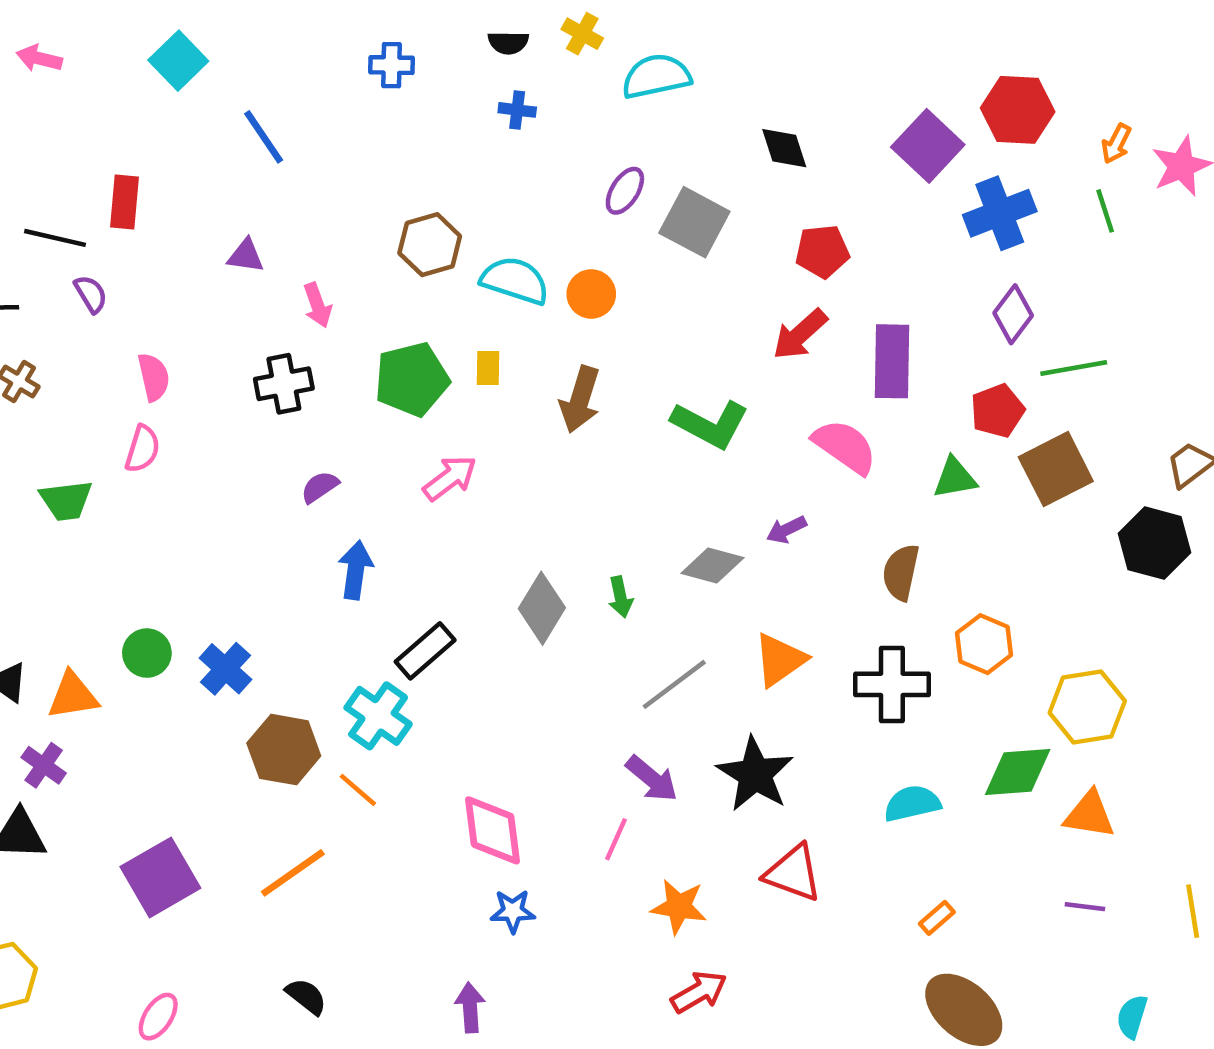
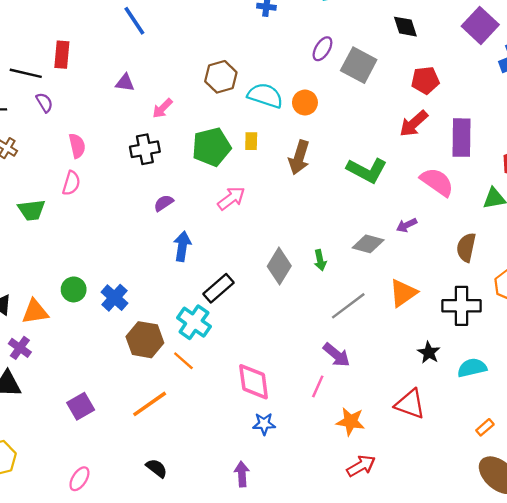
pink arrow: (317, 305) -> (162, 108), turned 65
black star: (755, 774) -> (429, 353), moved, size x0.6
purple square: (160, 877) -> (81, 406), size x0.7

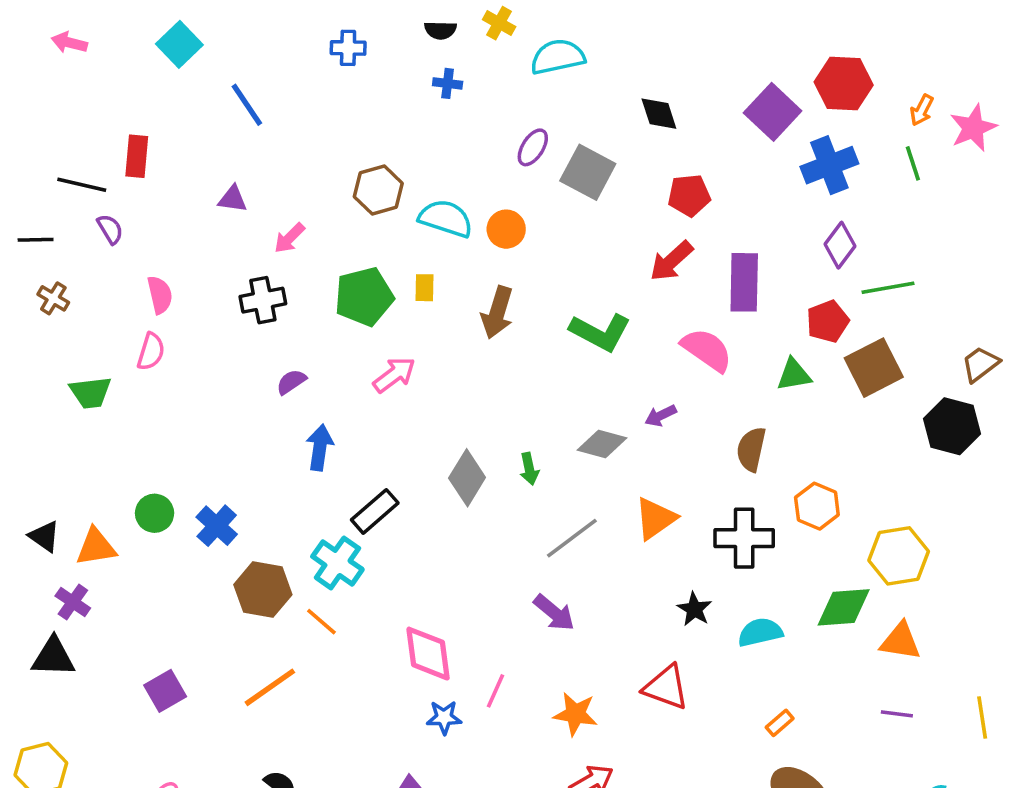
pink line: (318, 386) -> (496, 691), moved

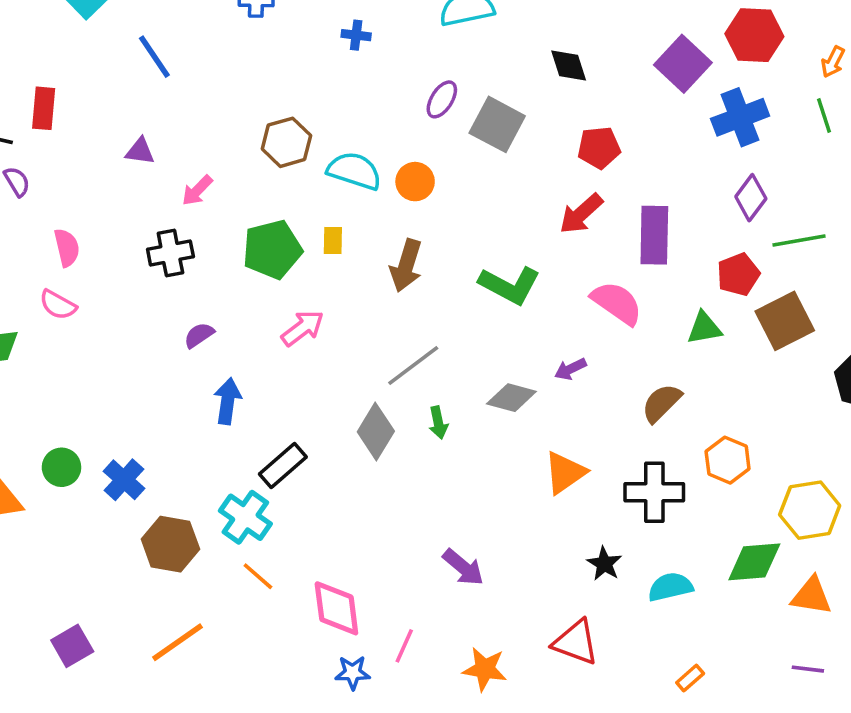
pink semicircle: (151, 352) -> (58, 305), turned 102
brown semicircle: (751, 449) -> (661, 403), turned 33
gray line: (572, 538) -> (413, 365), moved
orange line: (321, 622) -> (258, 576), moved

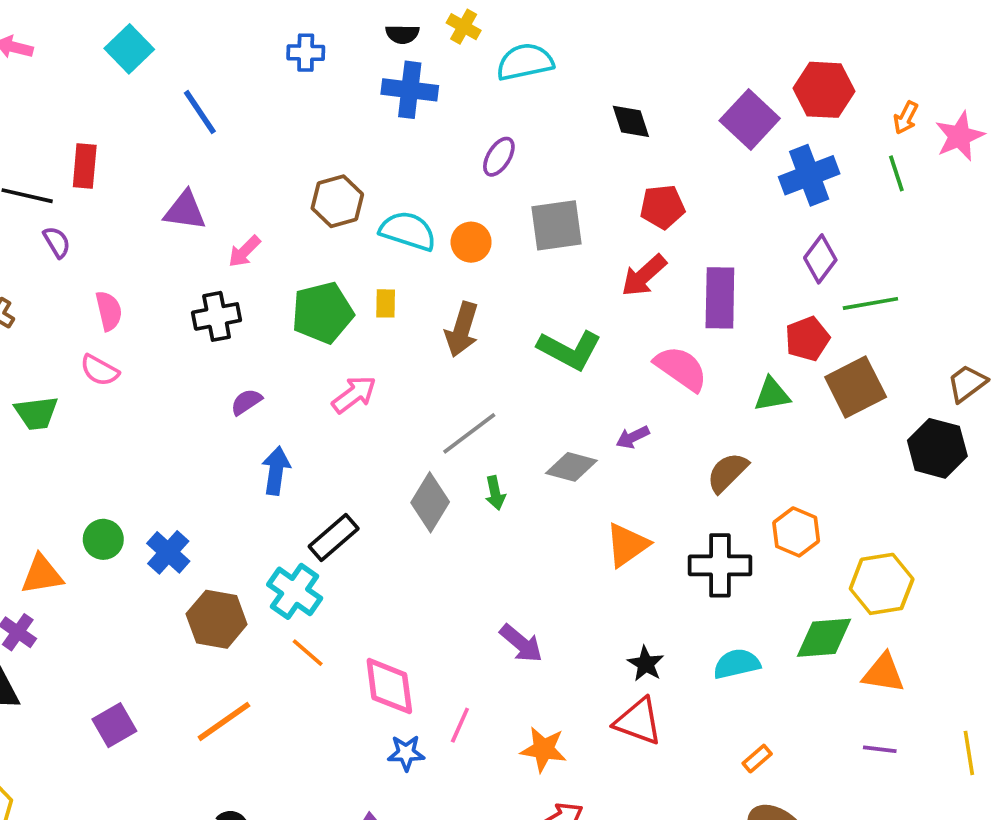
blue cross: (356, 35) -> (410, 90), size x1.8
gray square: (497, 124) -> (556, 225), moved, turned -36
purple triangle: (140, 151) -> (185, 211), size x1.4
black star: (604, 564) -> (646, 664), moved

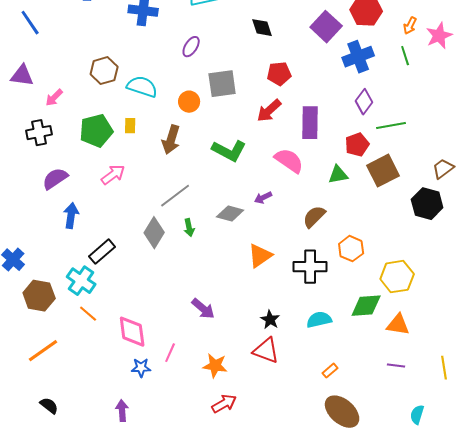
orange circle: (471, 242) -> (189, 102), moved
purple semicircle: (246, 402) -> (55, 179), size x1.5

